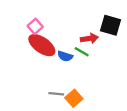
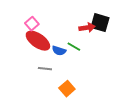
red arrow: (89, 38) -> (87, 28), moved
gray line: (56, 94) -> (45, 69), moved

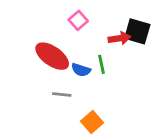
pink square: (32, 24) -> (78, 20), moved
green line: (74, 47) -> (102, 64), turned 48

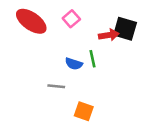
red ellipse: (52, 56) -> (31, 21), moved
orange square: (92, 122) -> (84, 111), turned -30

